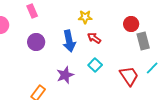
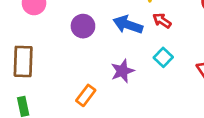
blue arrow: (69, 41) -> (128, 25), turned 120

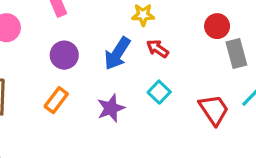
blue arrow: (128, 25) -> (117, 53), turned -76
orange rectangle: (86, 95) -> (56, 100), moved

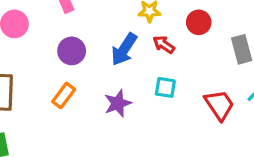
red circle: (217, 26) -> (199, 22), moved
cyan square: (159, 92) -> (165, 87), turned -35

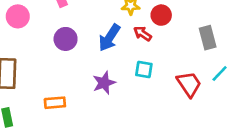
red circle: (199, 22) -> (161, 15), moved
orange rectangle: (64, 95) -> (55, 103), moved, turned 48

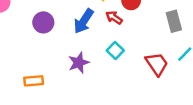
cyan square: (144, 70) -> (115, 50), turned 35

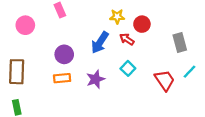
purple circle: (43, 22) -> (64, 54), moved
orange rectangle: (34, 81) -> (62, 78), moved

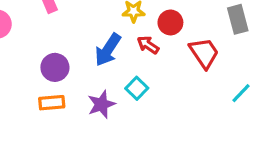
gray rectangle: (180, 42) -> (238, 19), moved
cyan square: (128, 68) -> (137, 88), moved
red trapezoid: (165, 80) -> (204, 53), moved

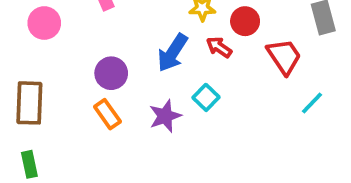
cyan line: (241, 93) -> (312, 103), moved
orange rectangle: (52, 103) -> (107, 114), turned 60

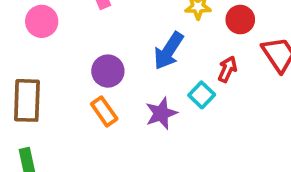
red arrow: (219, 47) -> (227, 69), moved, turned 80

